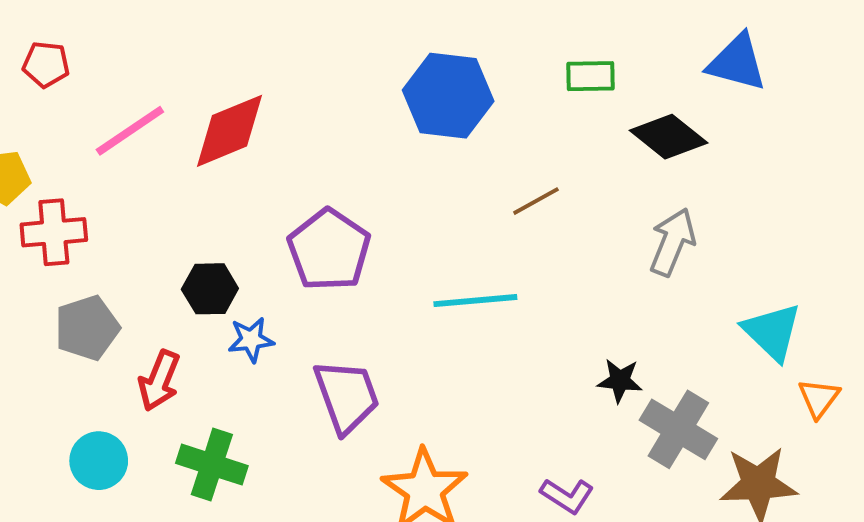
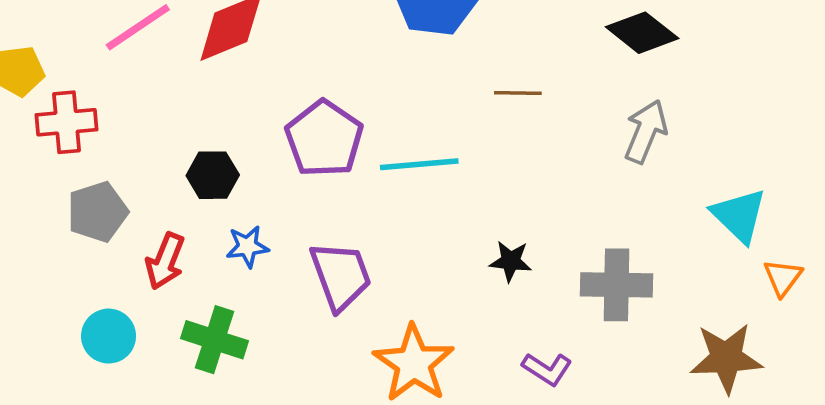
brown line: (536, 201) -> (518, 93), turned 30
cyan line: (475, 301) -> (419, 164), moved
blue star: (251, 340) -> (247, 247), moved
black star: (620, 381) -> (511, 261), moved
gray cross: (678, 429) -> (617, 285), moved, turned -30

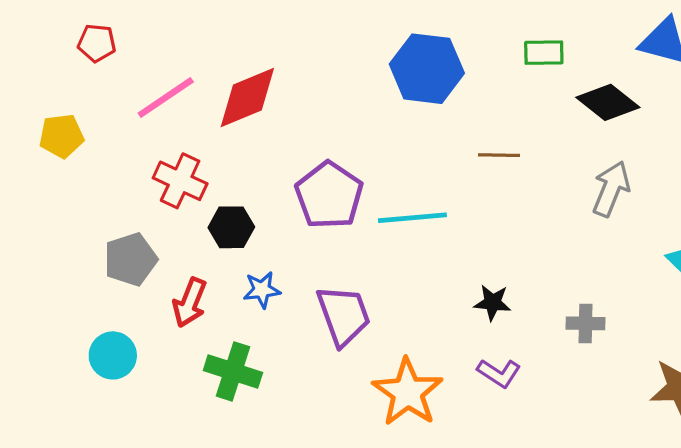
red cross: (67, 122) -> (180, 181), moved, turned 30
gray cross: (617, 285) -> (585, 323), size x0.6
cyan circle: (109, 336) -> (113, 355), moved
purple L-shape: (547, 369) -> (499, 373), moved

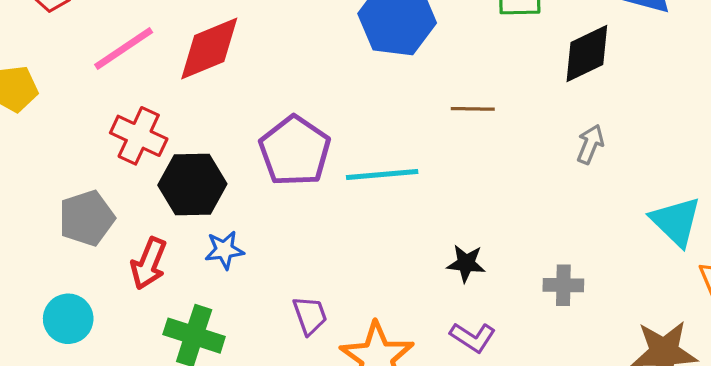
black diamond: (608, 102) -> (587, 54), turned -64
gray arrow: (611, 189) -> (590, 144), size x0.7
black hexagon: (231, 227) -> (192, 184), size x1.4
purple trapezoid: (344, 315) -> (310, 315), moved, size x0.6

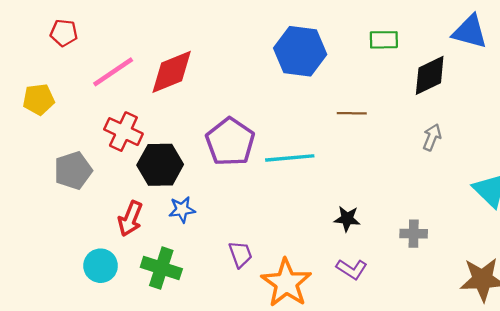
gray pentagon: (87, 218) -> (73, 171), moved
cyan circle: (68, 319) -> (101, 266), moved

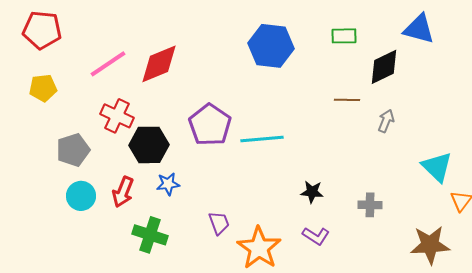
red pentagon: (64, 33) -> (42, 30), moved, size x1.6
brown line: (352, 113) -> (347, 100), moved
cyan circle: (101, 266) -> (81, 196), moved

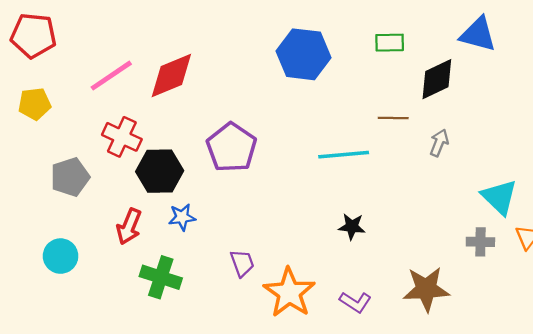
cyan line: (262, 139) -> (344, 155), moved
cyan circle: (81, 196) -> (61, 256), moved
gray cross: (370, 205) -> (480, 242), moved
purple L-shape: (316, 236) -> (355, 302), moved
brown star: (430, 245) -> (426, 289), moved

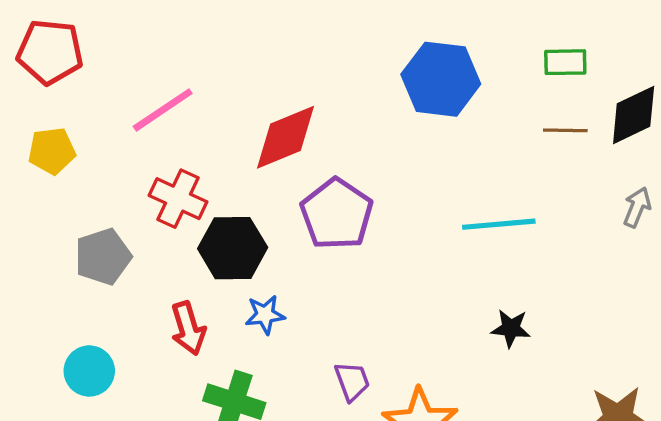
red diamond: (171, 76) -> (285, 137), moved
brown line: (393, 118) -> (565, 130), moved
red arrow: (129, 227) -> (188, 328), turned -39

